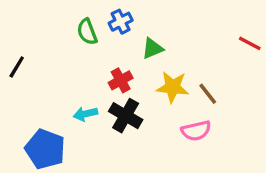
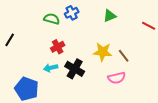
green semicircle: (87, 32) -> (52, 19), turned 126
green triangle: (152, 48) -> (110, 16), moved
red cross: (121, 80) -> (58, 47), moved

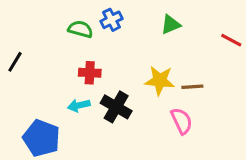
red cross: (58, 47) -> (90, 73), turned 32
brown line: (124, 56) -> (192, 87), turned -56
pink semicircle: (117, 78) -> (182, 121), turned -102

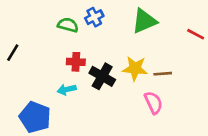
green triangle: (171, 24) -> (144, 21), size x1.5
black cross: (116, 107) -> (102, 76), moved

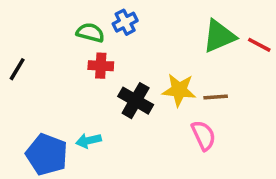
green triangle: (144, 21) -> (219, 36), moved
red cross: (76, 62) -> (101, 66), moved
cyan arrow: (67, 89) -> (89, 141), moved

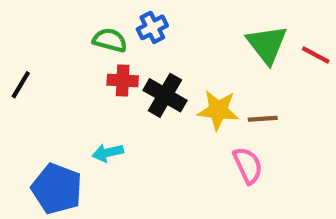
green triangle: (219, 36) -> (267, 44), turned -45
black cross: (136, 101) -> (165, 95), moved
cyan arrow: (89, 141) -> (108, 153), moved

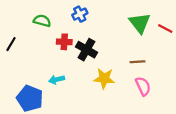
green semicircle: (110, 40) -> (42, 21), moved
yellow star: (218, 110) -> (104, 78), moved
pink semicircle: (248, 165) -> (143, 86), moved

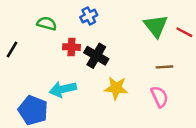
brown line: (137, 62) -> (164, 67), moved
cyan arrow: (57, 80) -> (63, 89), size x1.5

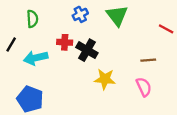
green semicircle: (47, 23) -> (32, 19), moved, turned 72
green triangle: (156, 26) -> (117, 16), moved
cyan arrow: (63, 89) -> (36, 58), moved

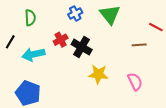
red cross: (65, 42) -> (61, 40), turned -32
brown line: (148, 60) -> (139, 45), moved

